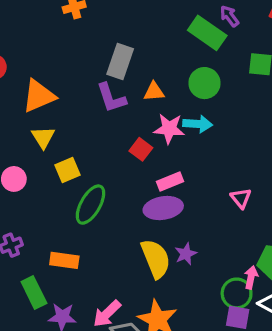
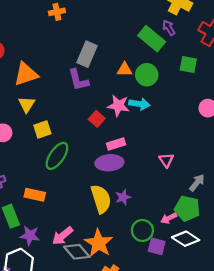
orange triangle: (154, 92) -> (125, 69), moved
pink arrow: (251, 277) -> (169, 218), turned -133
green circle: (237, 293) -> (142, 230), moved

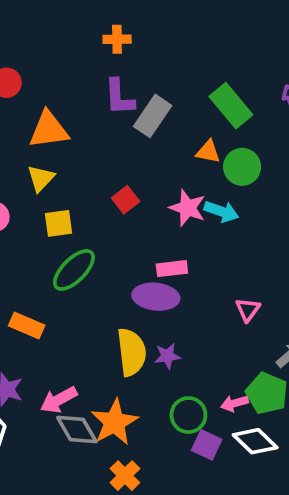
green rectangle: (152, 39) -> (231, 106), moved
purple L-shape: (78, 80) -> (119, 97), moved
red square: (97, 119) -> (126, 200), moved

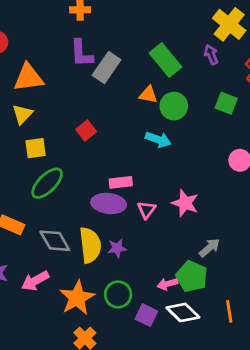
pink star: (188, 208) -> (185, 203), moved
pink triangle: (248, 310) -> (147, 210), moved
green circle: (188, 415) -> (118, 294), moved
gray diamond: (77, 430) -> (55, 241), moved

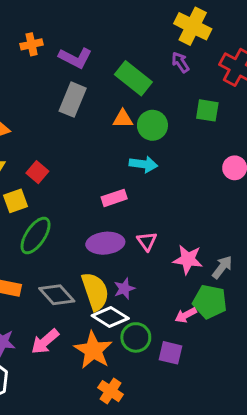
purple L-shape: (82, 53) -> (75, 58), moved, turned -48
red square: (86, 130) -> (37, 172), moved
pink rectangle: (121, 182) -> (114, 198), moved
pink star: (185, 203) -> (188, 259), moved
white diamond: (183, 312) -> (110, 317), moved

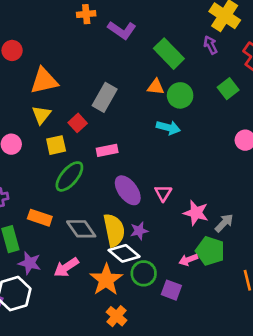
gray rectangle: (73, 100) -> (105, 97), moved
green square: (207, 110) -> (228, 89), turned 36
pink rectangle: (114, 198) -> (107, 150), moved
purple ellipse: (105, 243) -> (128, 190), turned 52

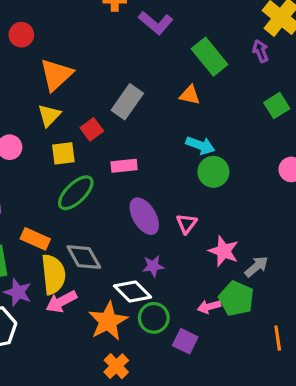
orange triangle: (44, 81) -> (56, 75), turned -36
green circle: (180, 95) -> (213, 172), moved
yellow semicircle: (114, 230) -> (53, 274), moved

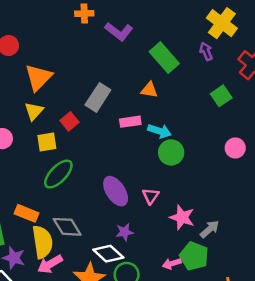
pink rectangle: (124, 166) -> (130, 122), moved

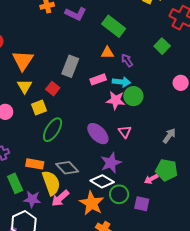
purple arrow: (206, 51) -> (127, 60), moved
pink star: (182, 217) -> (116, 100), moved
gray arrow: (210, 229) -> (169, 136), moved
purple star: (124, 232) -> (111, 163), size x1.5

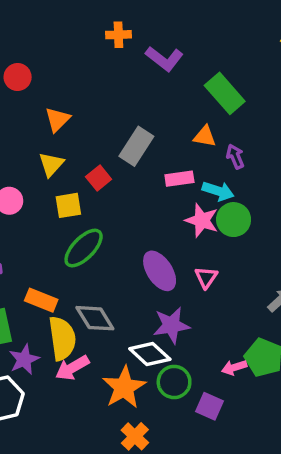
orange triangle: (23, 61) -> (57, 119), size x0.7
purple star: (32, 199) -> (24, 359), turned 30

